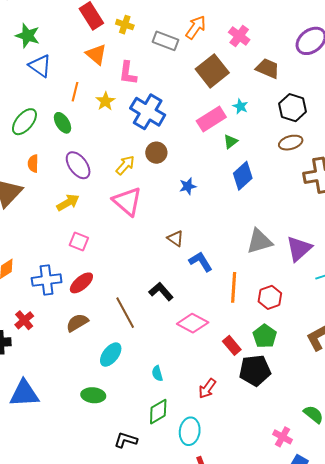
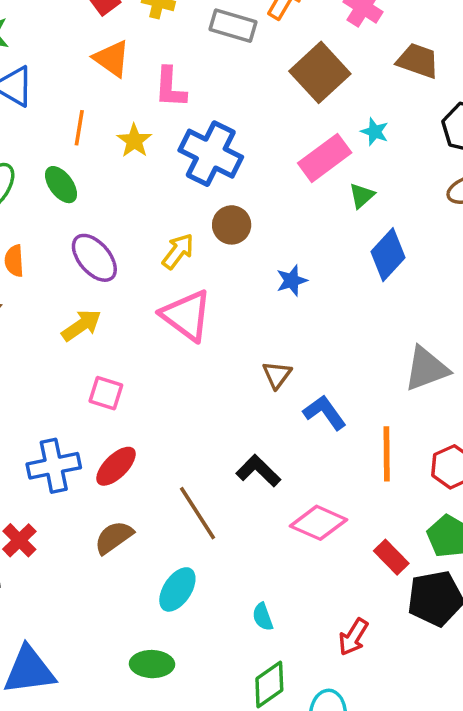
brown triangle: (175, 238) -> (277, 375), turned 36

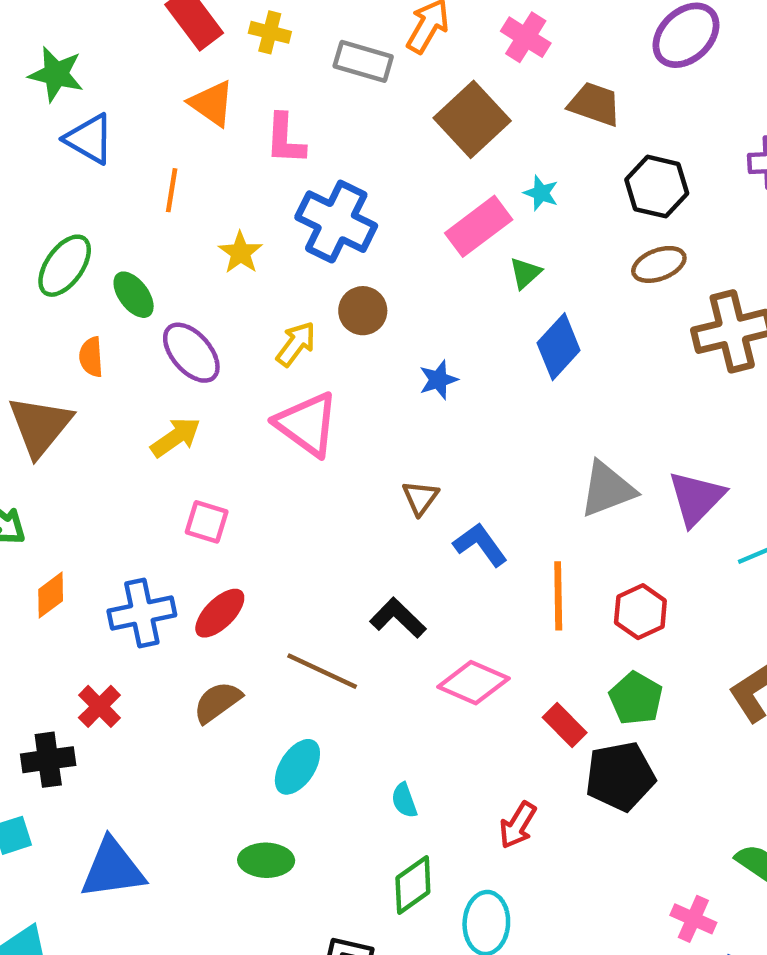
yellow star: (134, 141) -> (240, 253), moved
green ellipse: (61, 185) -> (134, 295), moved
brown line: (198, 513) -> (322, 671), turned -32

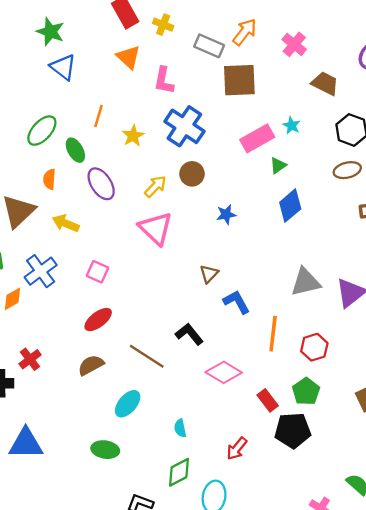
brown square: (472, 119) -> (239, 80), moved, turned 33
orange line: (172, 190) -> (99, 116), moved
yellow arrow: (176, 437) -> (66, 223), moved, turned -130
blue cross: (142, 613) -> (41, 271), moved, turned -32

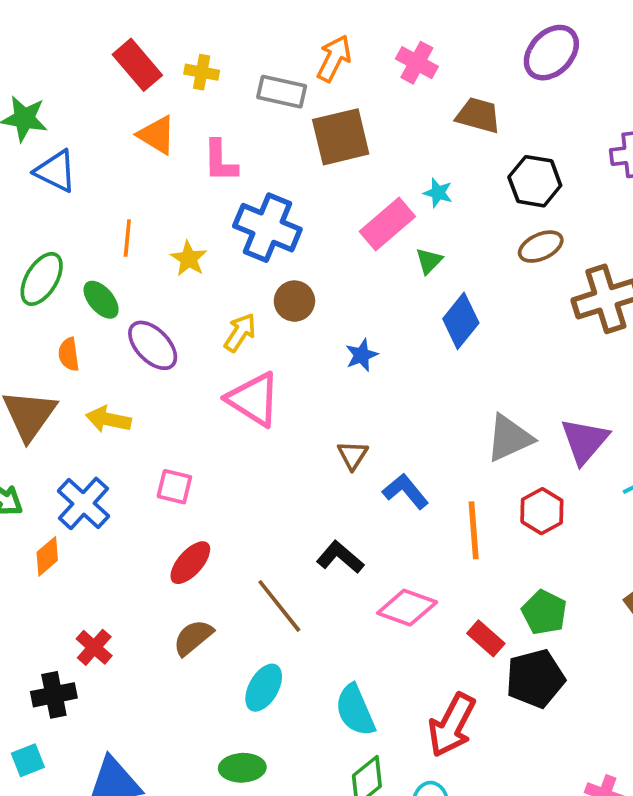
red hexagon: (314, 347) -> (542, 511), moved
brown line: (147, 356) -> (279, 606), turned 30
cyan semicircle: (180, 428) -> (355, 710), size x1.8
red arrow: (237, 449) -> (452, 725), size x1.6

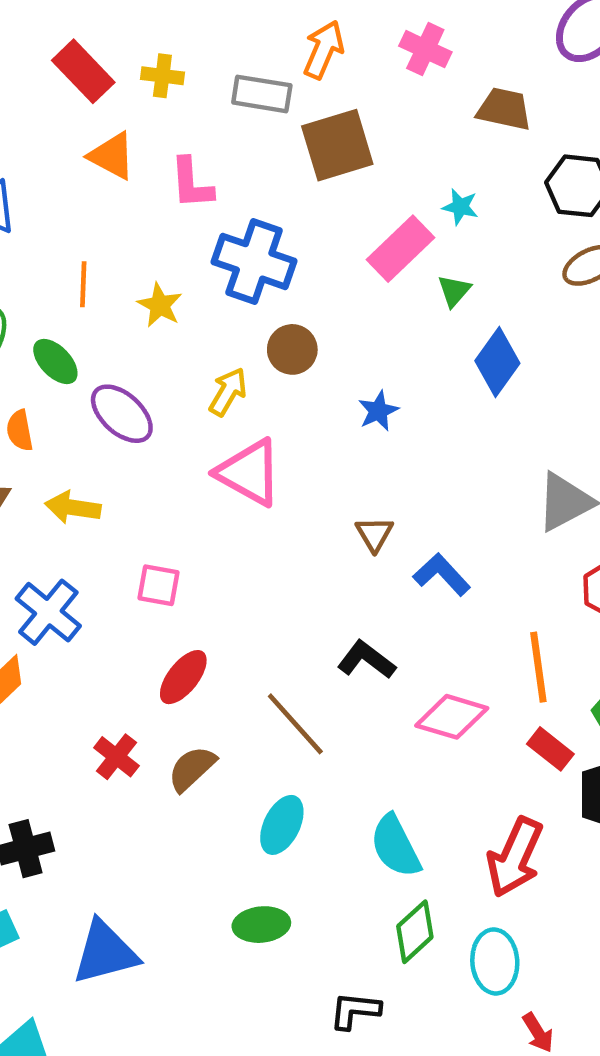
orange line: (474, 530) -> (538, 667), moved
red cross: (94, 647) -> (116, 757), moved

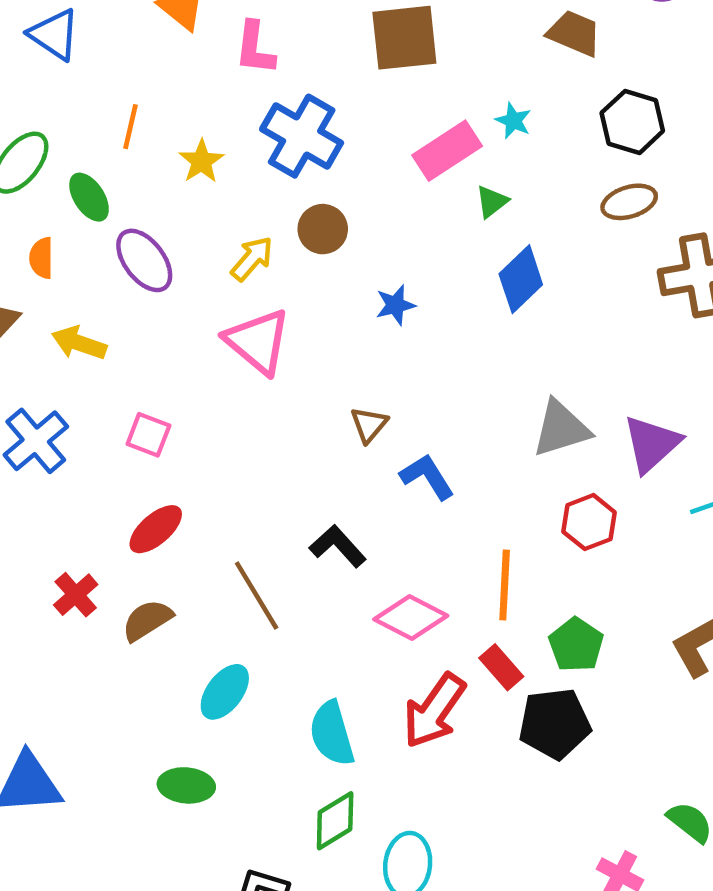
red arrow: (515, 857) -> (434, 711), moved

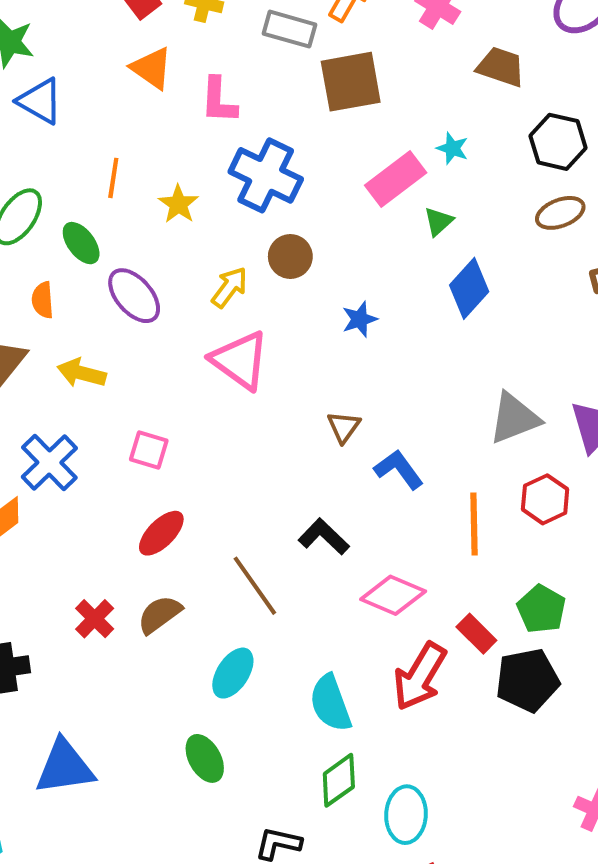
orange line: (505, 585) -> (474, 524), moved
red cross: (76, 595) -> (95, 619), moved
green ellipse: (186, 785) -> (205, 758), turned 60

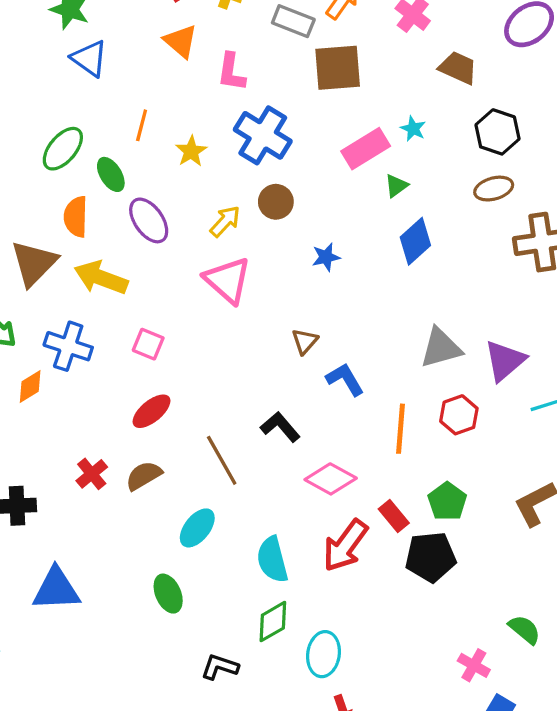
orange semicircle: (43, 300) -> (76, 217), size x1.4
yellow arrow: (82, 373) -> (101, 278), size x1.4
blue cross: (49, 462) -> (68, 346), turned -33

